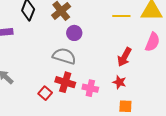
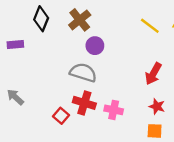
yellow line: (121, 16) -> (150, 26), turned 36
red star: (119, 82) -> (157, 106), moved

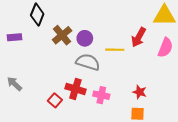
brown cross: (80, 20) -> (62, 35), moved
yellow line: (150, 26) -> (115, 50), moved, turned -36
gray semicircle: (83, 73) -> (88, 62), moved
red arrow: (153, 74) -> (139, 37), moved

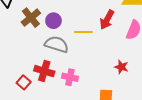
red star: (140, 92) -> (121, 67), moved

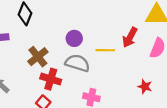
brown cross: (31, 18) -> (38, 57), moved
red cross: (44, 71) -> (51, 79), moved

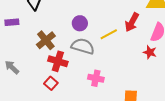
yellow line: (105, 50) -> (109, 34), turned -30
red star: (145, 87) -> (150, 52), moved

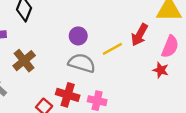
brown cross: (46, 40) -> (24, 61), moved
red cross: (58, 61) -> (68, 95), moved

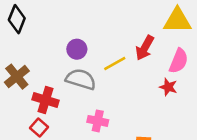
red cross: (68, 95) -> (46, 100), moved

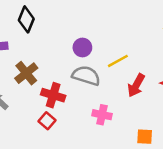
red arrow: (145, 48) -> (136, 85), moved

